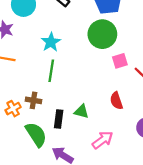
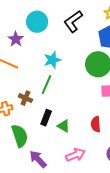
brown cross: (33, 100) -> (25, 98), moved
black rectangle: (59, 119) -> (46, 118), moved

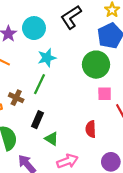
cyan circle: (37, 22) -> (34, 28), moved
green triangle: (64, 126) -> (52, 139), moved

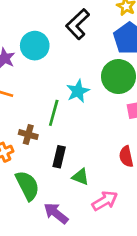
cyan star: (47, 58) -> (78, 91), moved

